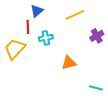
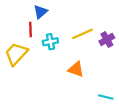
yellow line: (75, 15) -> (83, 34), moved
orange triangle: (69, 63) -> (76, 69), turned 35

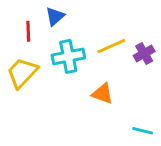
red line: (31, 30) -> (28, 31), moved
cyan cross: (50, 42) -> (68, 56), size x1.5

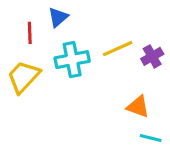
orange triangle: (103, 94) -> (138, 107), moved

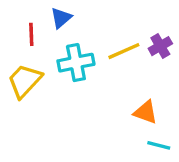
purple cross: (152, 56) -> (160, 46), moved

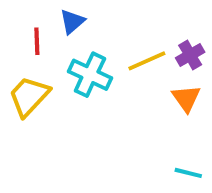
cyan cross: (76, 63) -> (90, 75), turned 36
orange triangle: (145, 112) -> (186, 98), moved, turned 35

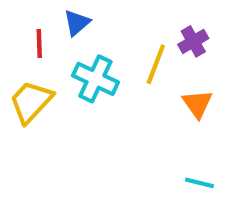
purple cross: (190, 55) -> (193, 41), moved
yellow line: (147, 61) -> (156, 64), turned -45

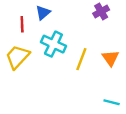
purple cross: (193, 41) -> (101, 12), moved
yellow line: (156, 64) -> (81, 59), moved

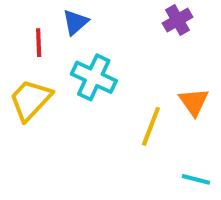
yellow line: (81, 59) -> (151, 126), moved

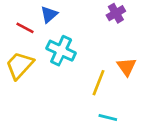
red line: (39, 43) -> (25, 28), turned -60
cyan line: (196, 179) -> (108, 117), moved

